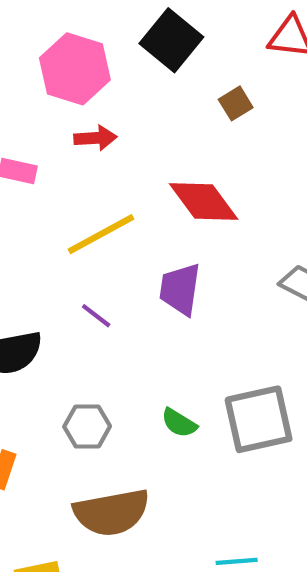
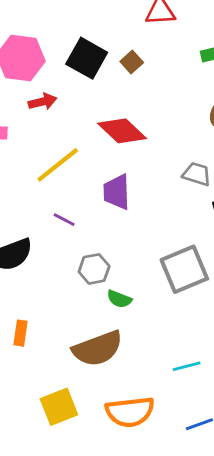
black square: (171, 40) -> (87, 58), moved
green semicircle: (179, 423) -> (119, 299), moved
gray hexagon: (87, 426) -> (94, 269), moved

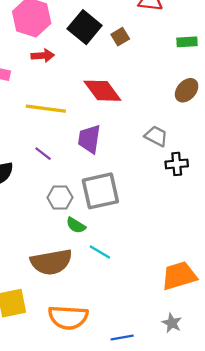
yellow line: (58, 165) -> (46, 109), turned 36
gray square: (184, 269) -> (100, 191), moved
cyan line: (187, 366) -> (100, 252), moved, turned 35

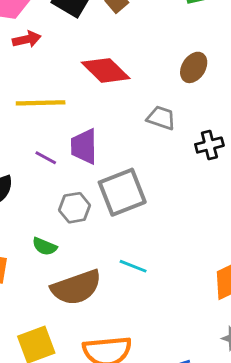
brown ellipse: (187, 90) -> (194, 67), moved
gray trapezoid: (156, 136) -> (161, 118), moved
purple trapezoid: (89, 139) -> (84, 146), moved
green semicircle: (76, 225) -> (45, 246), moved

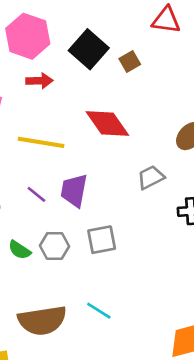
gray trapezoid: (161, 118) -> (151, 177), turned -56
gray square: (122, 192) -> (102, 240), size x0.7
green semicircle: (45, 246) -> (20, 250), moved

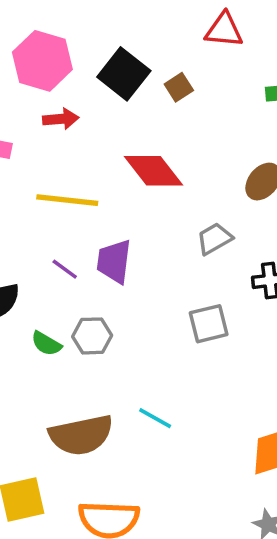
gray square: (102, 240) -> (209, 324), moved

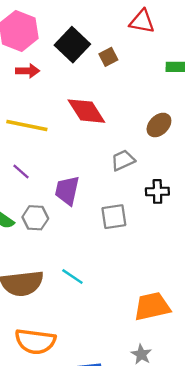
purple trapezoid: (114, 261) -> (67, 190), moved

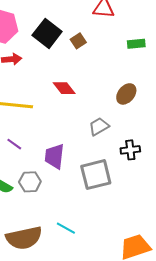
red diamond: (86, 111) -> (64, 88), size x0.7
gray square: (114, 217) -> (96, 175), size x1.4

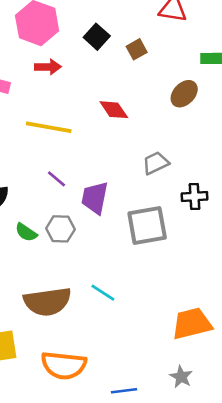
black square: (47, 33) -> (97, 37), size x0.7
brown ellipse: (126, 94) -> (184, 94), moved
purple line: (14, 144) -> (56, 179), moved

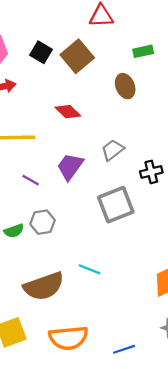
brown square: (137, 49) -> (77, 56), size x1.8
brown ellipse: (184, 94) -> (125, 86), turned -55
purple trapezoid: (95, 198) -> (70, 166), moved, turned 36
green semicircle: (26, 232) -> (14, 231), turned -42

